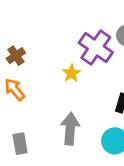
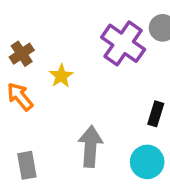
yellow star: (71, 73) -> (61, 76), moved

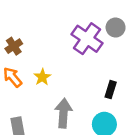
yellow star: (61, 76) -> (42, 77), moved

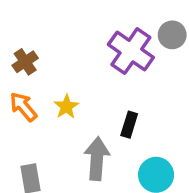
black rectangle: (111, 90) -> (129, 125), moved

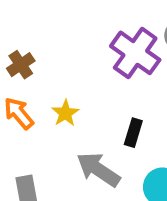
gray arrow: (97, 159) -> (98, 169), turned -60

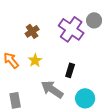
brown cross: (21, 65) -> (32, 31), moved

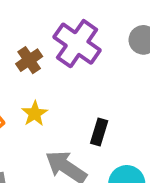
purple cross: (71, 29) -> (77, 44), moved

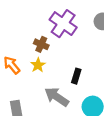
brown cross: (29, 60) -> (41, 44), moved, turned -32

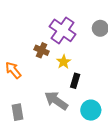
yellow star: (38, 65) -> (64, 62), moved

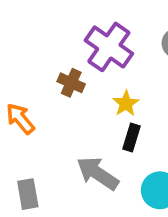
yellow star: (64, 62) -> (126, 104), moved

